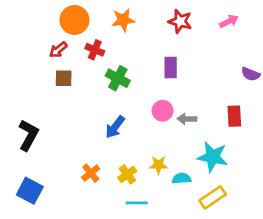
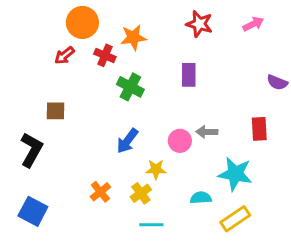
orange star: (123, 20) -> (133, 37), moved
brown square: (64, 78) -> (55, 111), moved
pink circle: (163, 111) -> (180, 141), moved
yellow star: (158, 165) -> (156, 169), moved

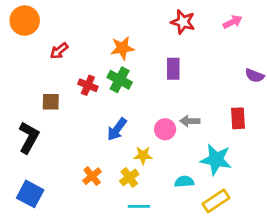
orange circle: (82, 22) -> (25, 21), moved
orange star: (133, 37) -> (122, 48), moved
red cross: (105, 55) -> (88, 85), moved

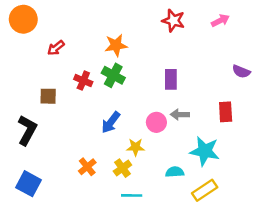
purple rectangle: (173, 69) -> (171, 79), moved

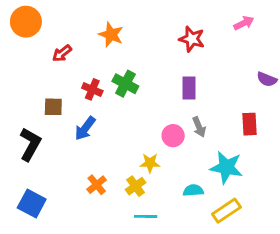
red star: (173, 21) -> (192, 39), moved
orange star: (116, 45) -> (111, 35), moved, turned 30
gray arrow: (180, 115) -> (199, 127), turned -114
blue arrow: (111, 122) -> (85, 128), moved

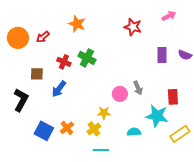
orange circle: (26, 22) -> (18, 38), moved
purple rectangle: (189, 88) -> (162, 55), moved
red rectangle: (250, 124) -> (173, 97), moved
blue square: (32, 203) -> (44, 131), moved
yellow rectangle: (226, 211) -> (180, 134), moved

